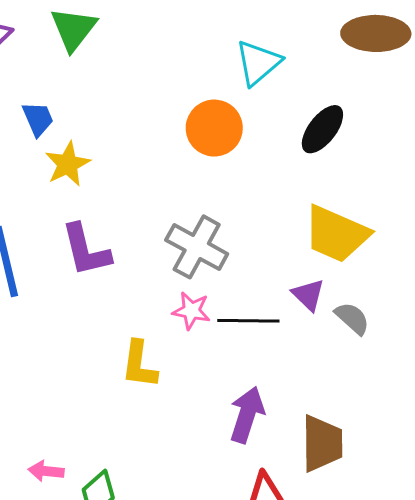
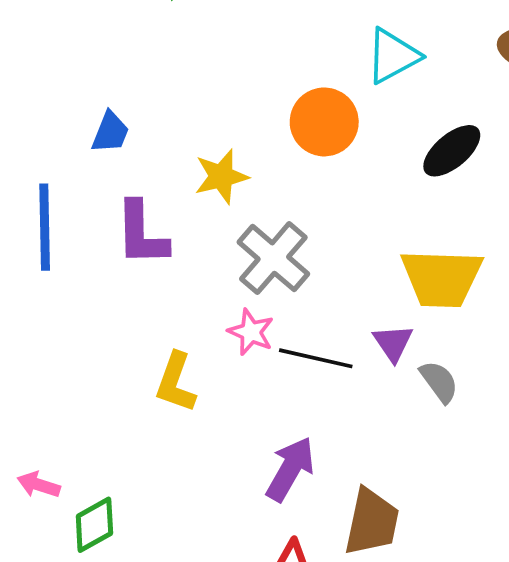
blue trapezoid: (38, 119) -> (110, 132), moved, turned 33
yellow star: (68, 164) -> (221, 176), moved
yellow trapezoid: (336, 234) -> (442, 278), turned -34

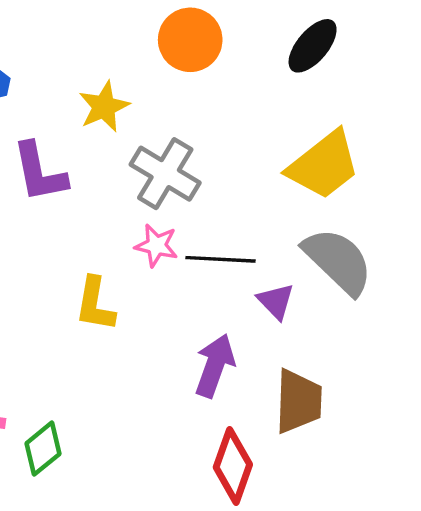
yellow trapezoid: (442, 278) -> (324, 165), turned -30
purple triangle: (393, 343) -> (276, 301), moved
gray semicircle: (439, 382) -> (338, 261), size x1.8

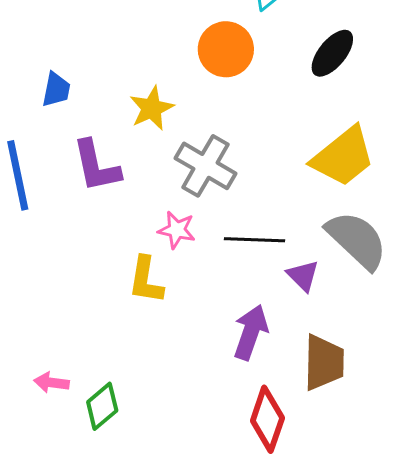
pink star: (156, 245) -> (177, 230), moved

